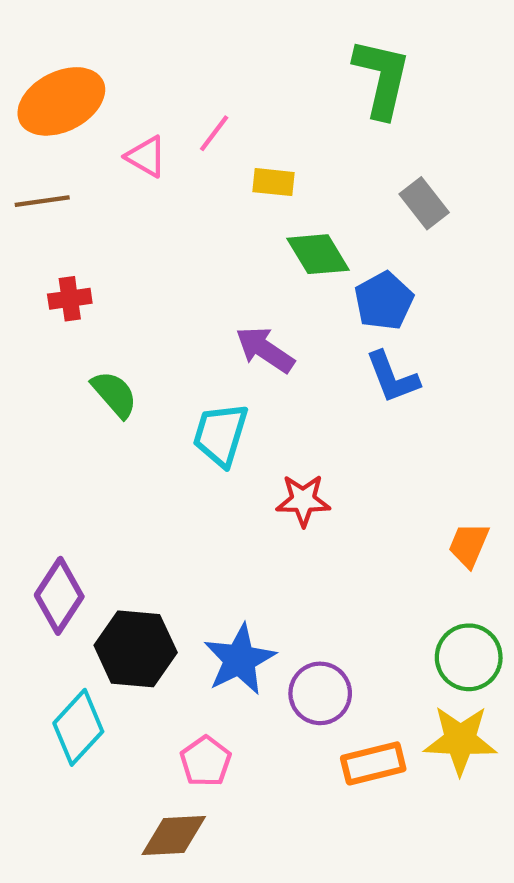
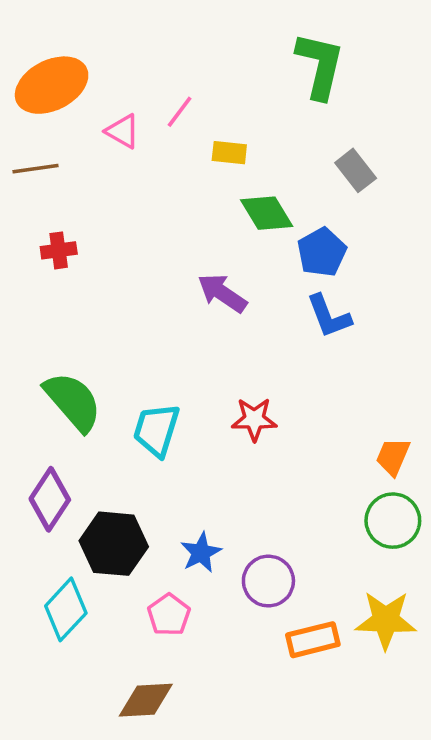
green semicircle: (114, 394) -> (73, 401), moved, size x1.5
cyan trapezoid: (220, 435) -> (156, 430), moved
green circle: (469, 657) -> (393, 521), moved
blue star: (240, 659) -> (201, 553), size x0.7
pink pentagon: (206, 761) -> (169, 615), moved

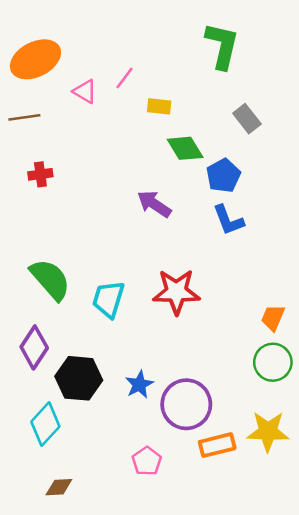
red star: (254, 419) -> (176, 292), size x1.5
purple circle: (268, 581) -> (186, 404), size x1.4
pink pentagon: (169, 615) -> (147, 461), moved
brown diamond: (146, 700) -> (59, 487), moved, size x0.7

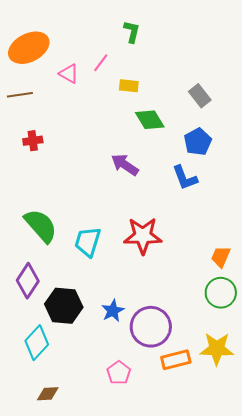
green L-shape: (222, 46) -> (132, 32), moved, size x0.6
blue pentagon: (223, 176) -> (198, 142), moved

